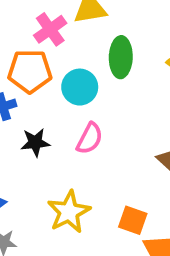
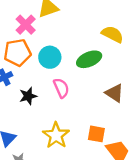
green ellipse: (121, 57) -> (89, 59), moved, turned 75
pink semicircle: (90, 138) -> (61, 88), turned -42

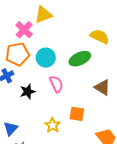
orange square: (96, 134) -> (77, 114), moved
yellow star: (56, 135) -> (53, 125), size x0.7

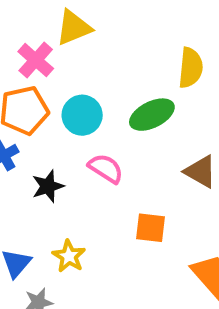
yellow semicircle: (100, 36) -> (191, 68), turned 72
pink semicircle: (56, 84) -> (106, 168), turned -30
yellow star: (53, 125) -> (69, 256), moved

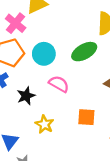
yellow star: (69, 256) -> (44, 124), moved

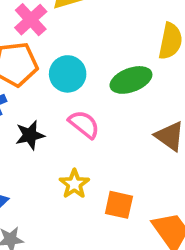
orange square: (86, 117) -> (119, 205), moved
yellow star: (44, 124) -> (74, 184), moved

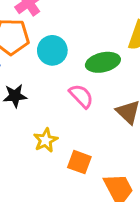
pink semicircle: (84, 124) -> (81, 96), moved

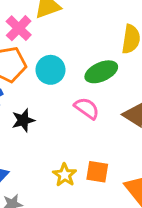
yellow star: (46, 140) -> (65, 175), moved

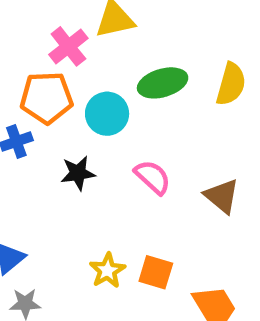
green ellipse: (101, 72) -> (163, 83), moved
black star: (23, 120) -> (78, 173), moved

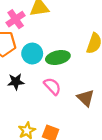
green ellipse: (163, 83) -> (58, 58), moved

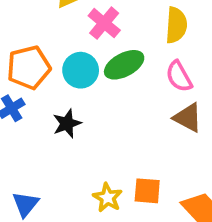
pink cross: (16, 19) -> (104, 23), moved
pink semicircle: (52, 86) -> (179, 76), moved, turned -150

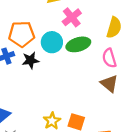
black star: (67, 123) -> (30, 60), moved

